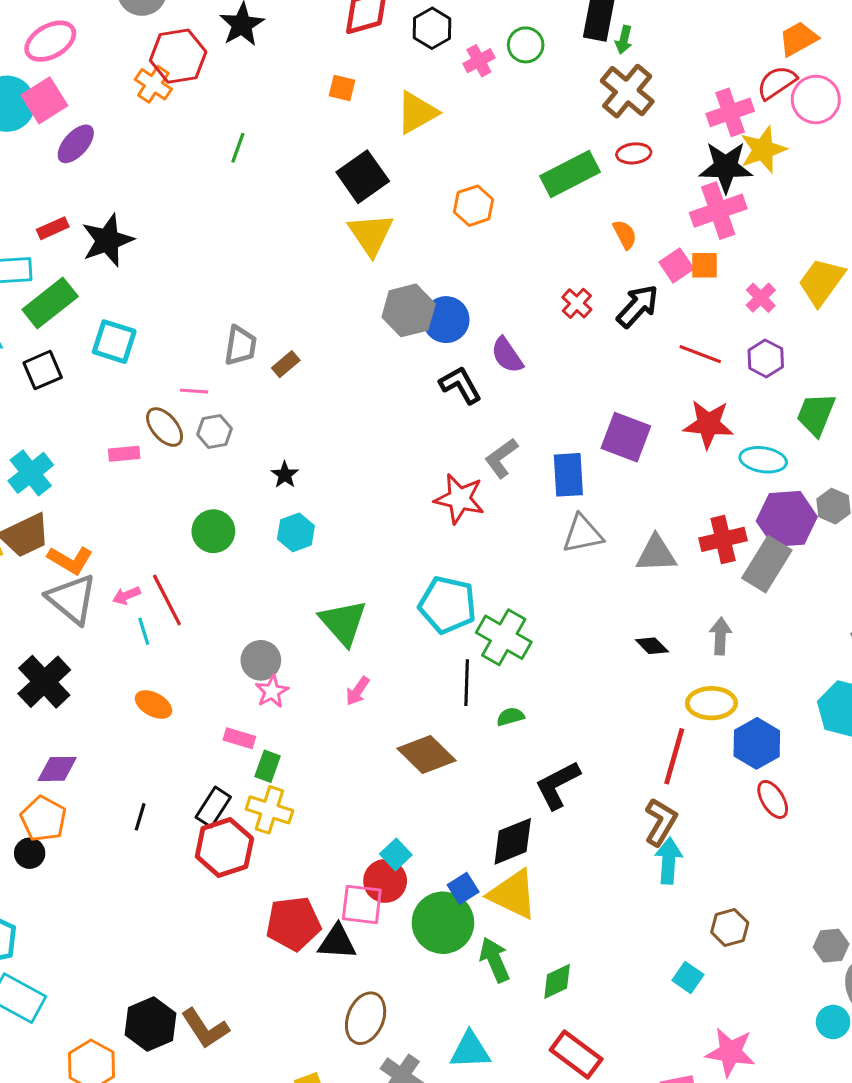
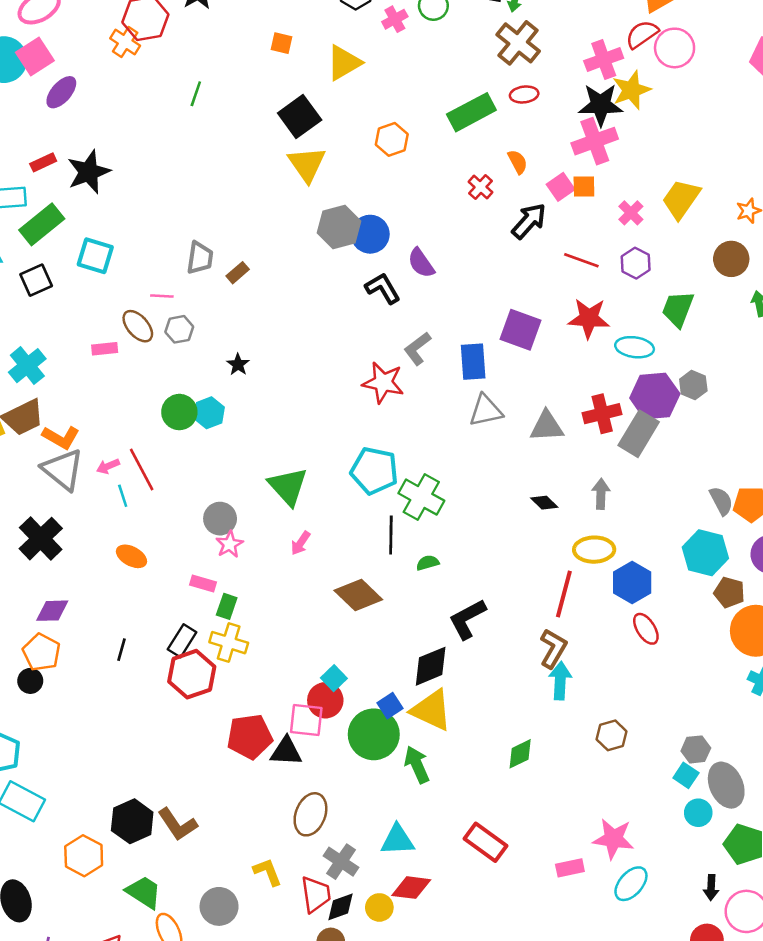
red cross: (577, 303) -> (481, 187), moved
cyan hexagon: (296, 532) -> (209, 413), moved
cyan square: (688, 978) -> (686, 775), moved
green diamond: (557, 981) -> (520, 754), moved

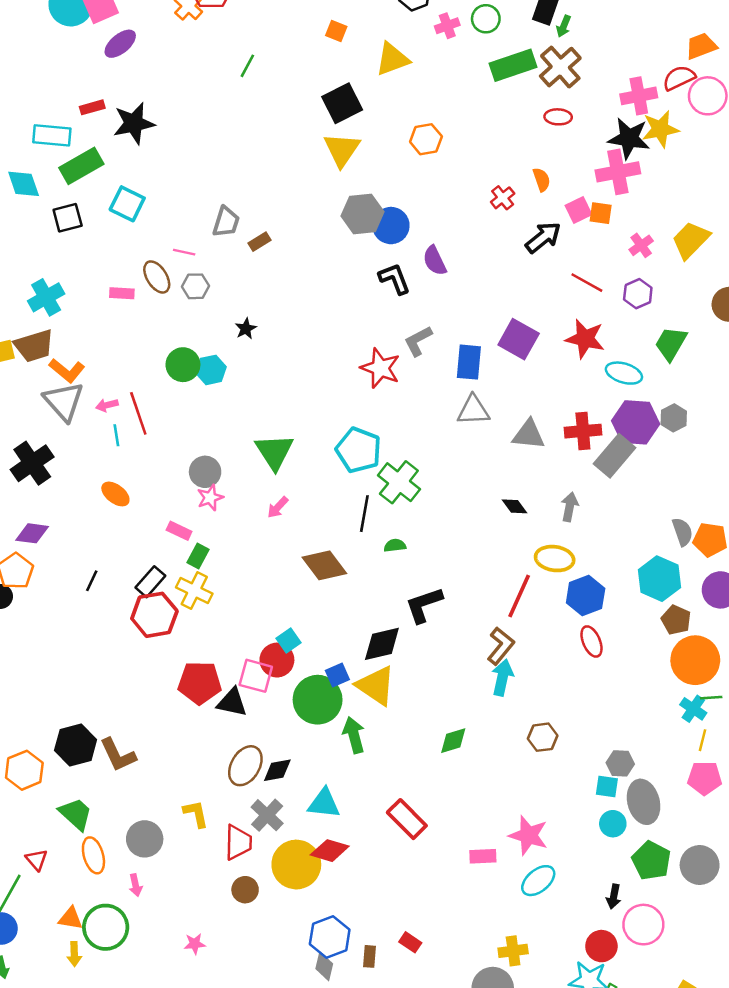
green rectangle: (471, 112) -> (513, 65), moved
cyan square: (686, 775) -> (607, 787), turned -35
black diamond: (341, 907) -> (277, 770), moved
yellow circle: (379, 907) -> (296, 865), size x1.8

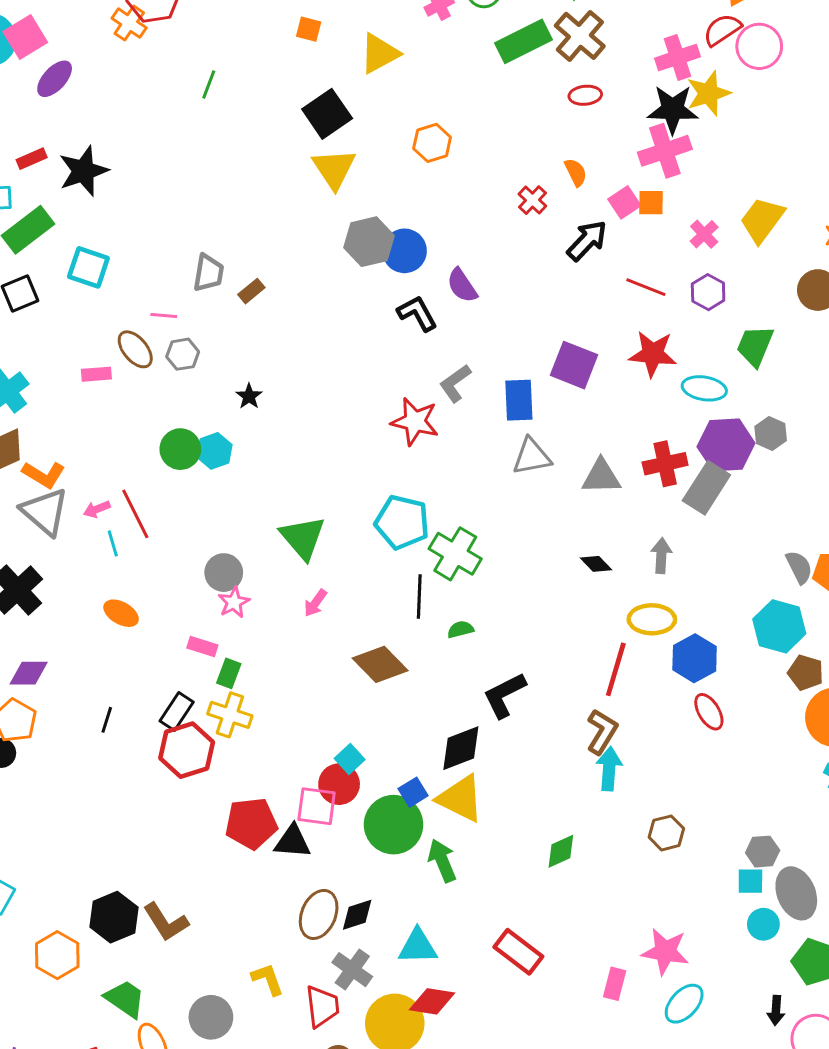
pink rectangle: (483, 856) -> (615, 984), turned -65

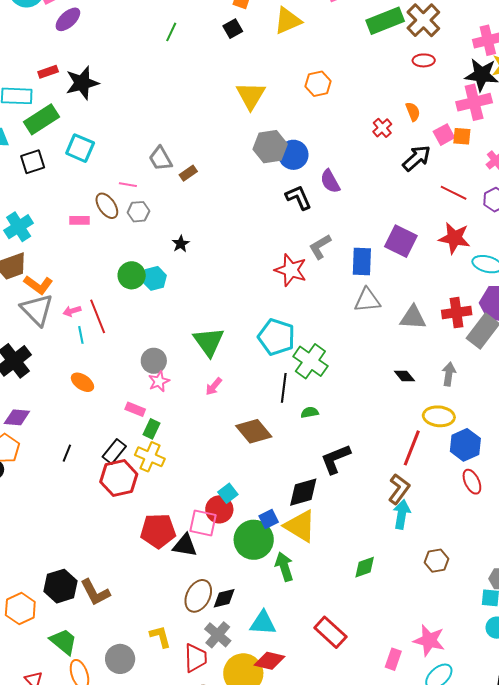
black square: (327, 114) -> (233, 29), moved, size x0.6
gray trapezoid: (209, 273) -> (160, 159), turned 136

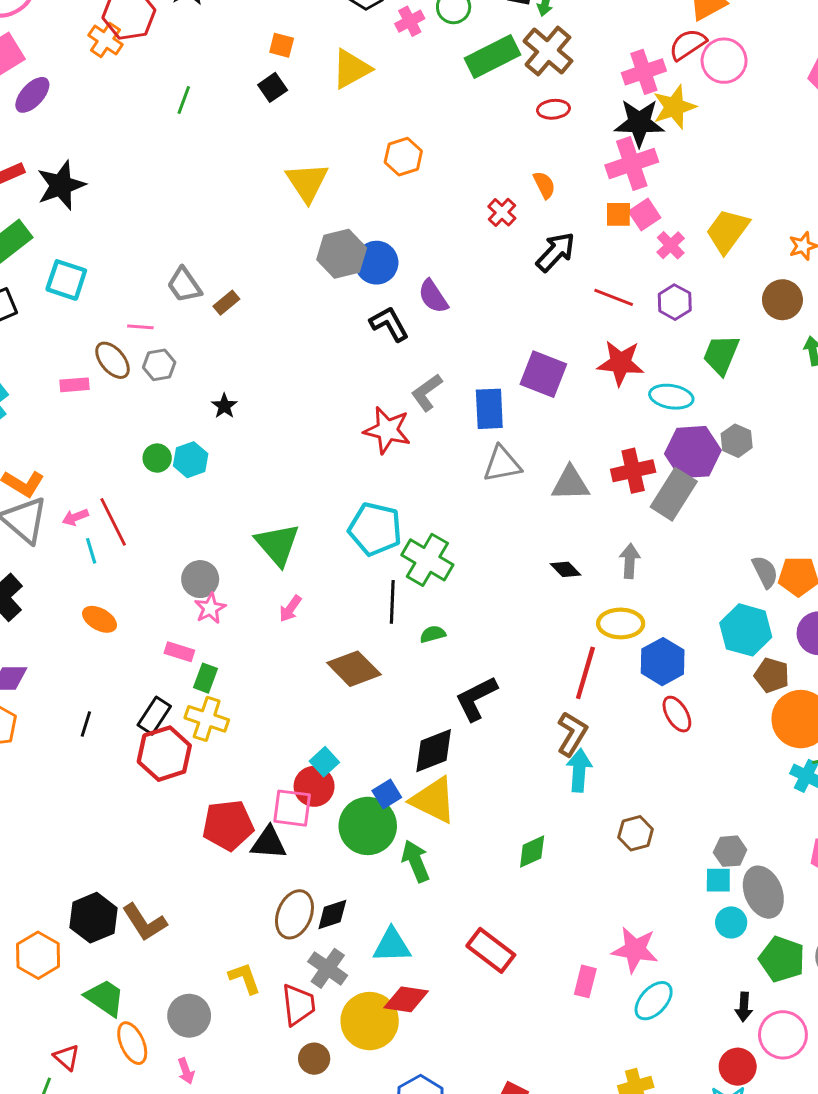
pink square: (444, 135) -> (645, 215), moved
green circle: (132, 275) -> (157, 458), size x0.7

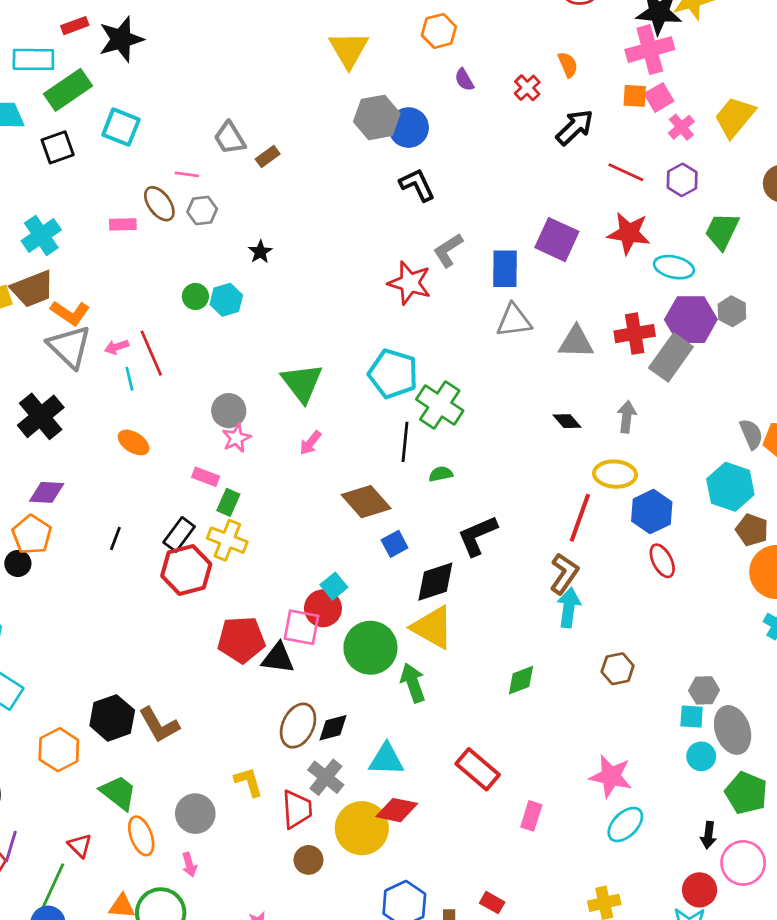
purple semicircle: (433, 296) -> (464, 80), moved, size x0.7
blue square: (387, 794) -> (395, 544), moved
pink rectangle: (585, 981) -> (531, 816), moved

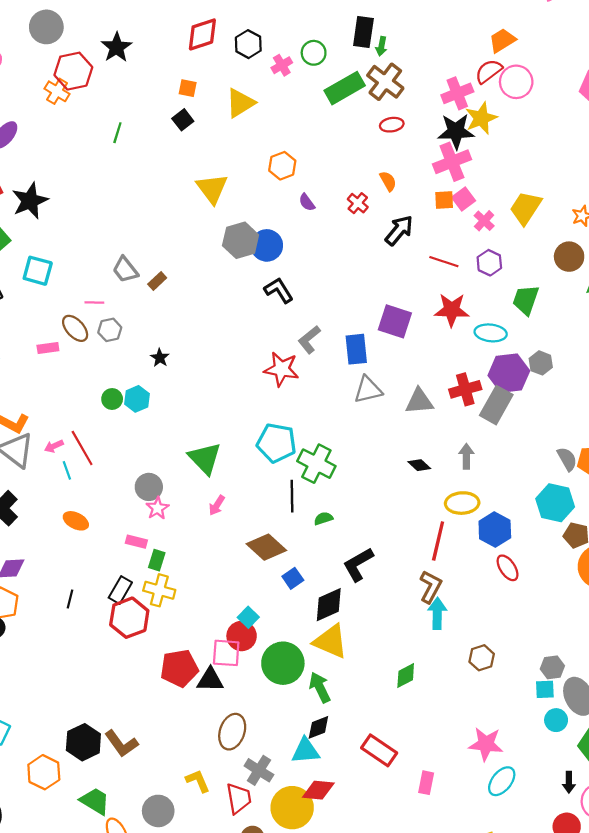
black diamond: (333, 728) -> (318, 727), moved

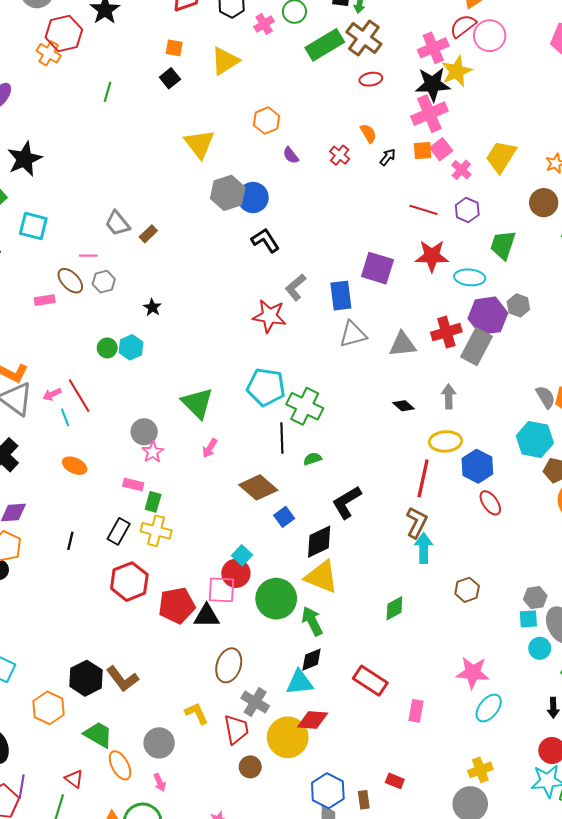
black arrow: (399, 230) -> (388, 157), moved, size x0.6
red hexagon: (129, 618) -> (129, 582), moved

